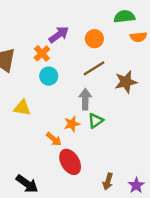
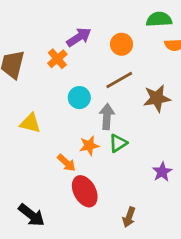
cyan circle: (49, 76) -> (79, 98), moved
purple star: (136, 185) -> (162, 172), moved

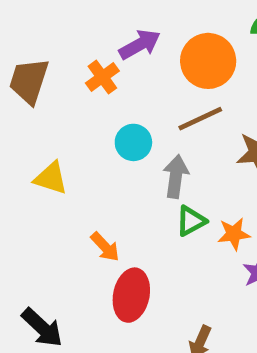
orange circle: (122, 44) -> (208, 61), size x1.5
orange star: (89, 146) -> (234, 234), moved
red ellipse: (85, 191) -> (131, 295), turned 36

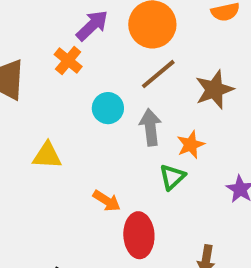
green triangle: (191, 221) -> (172, 177), moved
orange star: (234, 234) -> (191, 145), moved

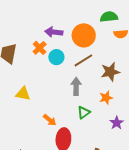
purple arrow: (92, 25) -> (54, 32), turned -138
cyan circle: (108, 108) -> (56, 57), moved
orange star: (191, 145) -> (106, 98), moved

